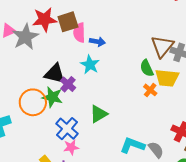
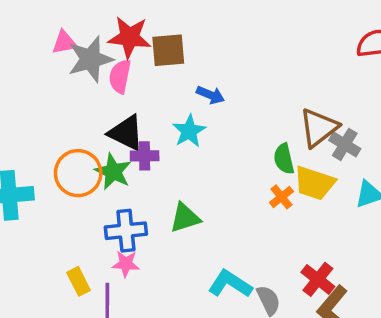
pink semicircle: (79, 33) -> (120, 76), moved
purple cross: (68, 84) -> (145, 156), turned 35
blue cross: (67, 129) -> (126, 231), turned 30

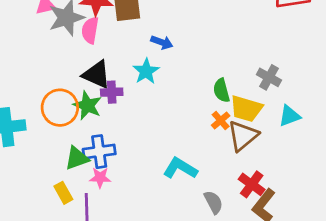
brown triangle: (319, 128) -> (243, 136), moved
green triangle: (185, 218) -> (77, 158), moved
cyan L-shape: (230, 284) -> (180, 168), moved

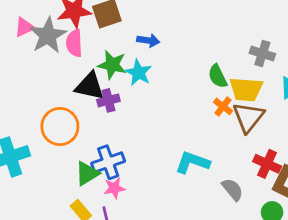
green star: (87, 105) -> (112, 65), moved

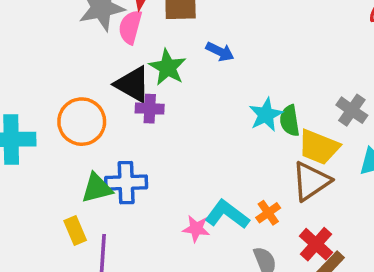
cyan star: (138, 73) -> (266, 115), moved
orange cross: (223, 106) -> (268, 213), moved
pink star: (114, 188) -> (196, 229), moved

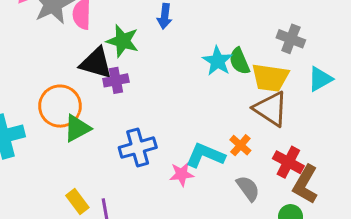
blue arrow: (220, 52) -> (165, 16), turned 85
brown triangle: (311, 181) -> (271, 109), turned -39
blue cross: (126, 183) -> (138, 148), moved
green triangle: (97, 188) -> (77, 128), moved

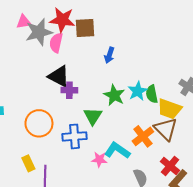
green star: (123, 41) -> (114, 95), moved
orange circle: (60, 106) -> (39, 123), moved
green triangle: (77, 128) -> (93, 116), moved, turned -42
orange cross: (240, 145) -> (143, 136), moved, size x1.5

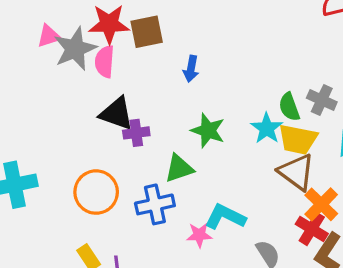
cyan star: (138, 91) -> (267, 128), moved
green semicircle: (152, 94) -> (289, 107), moved
green triangle: (93, 116) -> (179, 168), turned 48
orange cross: (143, 136) -> (321, 204), moved

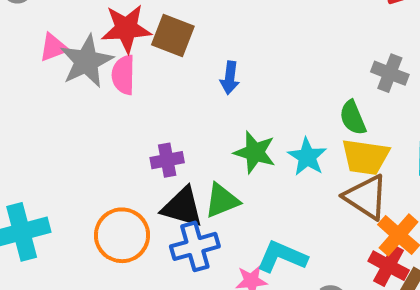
brown square: (147, 32) -> (173, 35), turned 36
gray cross: (322, 100) -> (390, 73), moved
black triangle: (116, 114) -> (182, 207), moved
cyan star: (267, 128) -> (307, 157), moved

